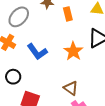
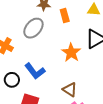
gray ellipse: (19, 17) -> (33, 28), moved
blue L-shape: (37, 52) -> (35, 71), moved

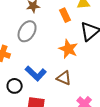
orange rectangle: (65, 15) -> (65, 15), moved
brown triangle: (70, 90) -> (64, 78), moved

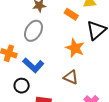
orange rectangle: (65, 15) -> (71, 14), turned -32
blue L-shape: (36, 73) -> (33, 65), moved

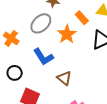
orange star: (75, 48) -> (67, 34), moved
blue L-shape: (33, 65) -> (43, 57), moved

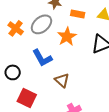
orange rectangle: (82, 18) -> (78, 14), moved, turned -40
orange cross: (11, 38) -> (16, 28), moved

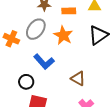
black circle: (13, 72) -> (26, 82), moved
brown triangle: (62, 80) -> (78, 78), moved

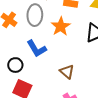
gray ellipse: (36, 29) -> (35, 15), turned -45

